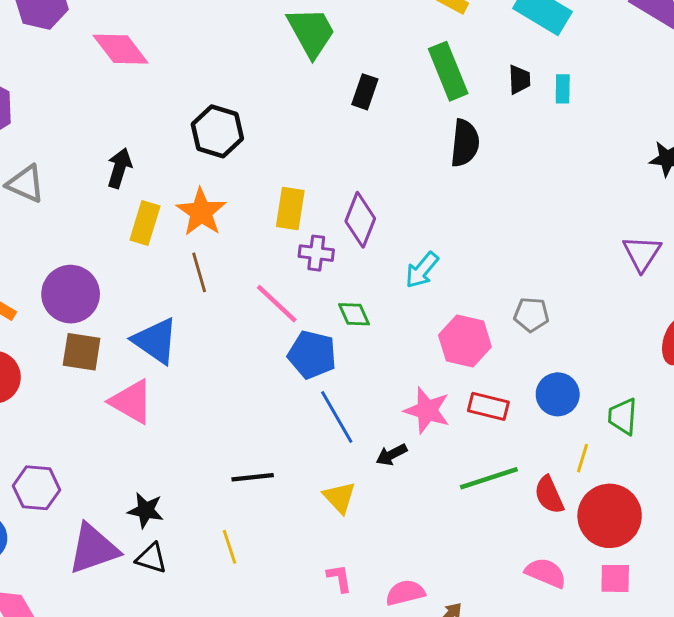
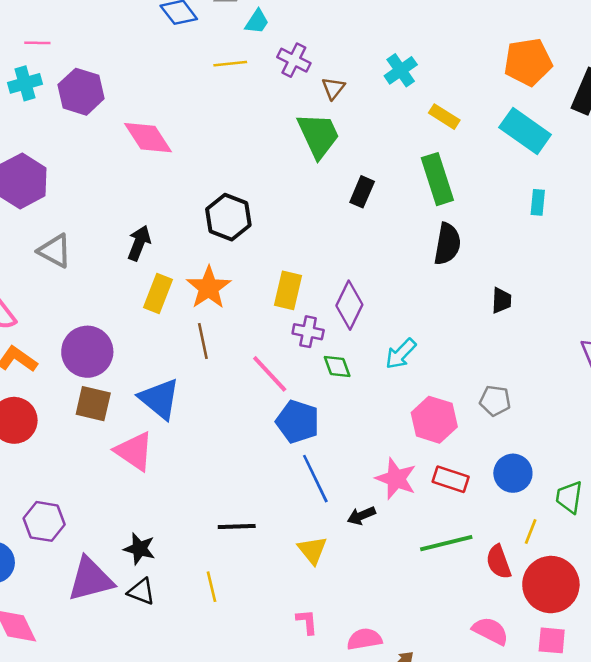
black trapezoid: (519, 79) -> (501, 300), moved
green diamond: (354, 314) -> (337, 366), moved

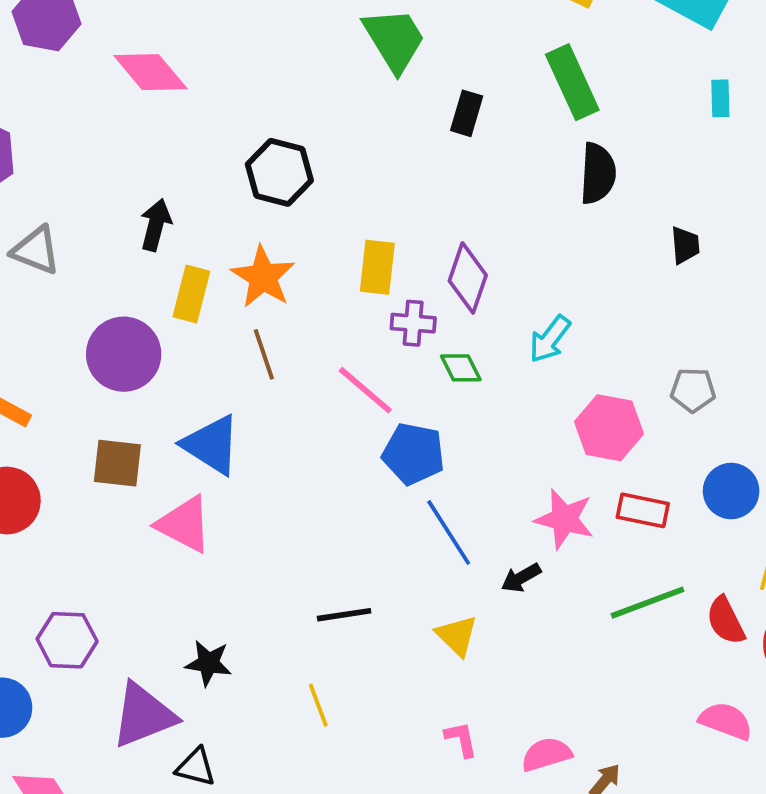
purple circle: (87, 352) -> (124, 354), moved
black triangle: (141, 592) -> (196, 767), moved

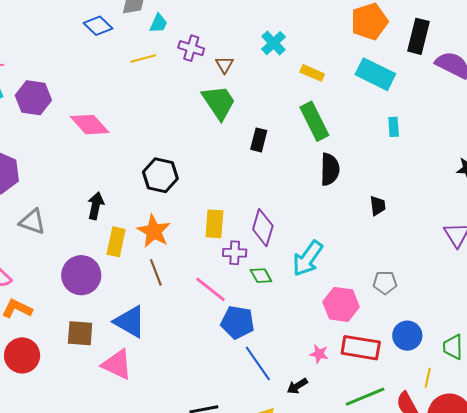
cyan arrow: (550, 339) -> (308, 258), size x1.4
red rectangle: (643, 510) -> (361, 348), size x1.4
pink star: (564, 519) -> (319, 354), size x0.6

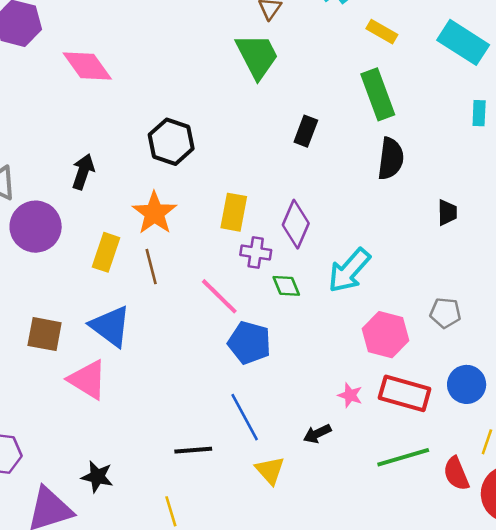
black rectangle: (259, 140) -> (306, 131), moved
yellow rectangle: (116, 242) -> (106, 252), moved
purple circle: (81, 275) -> (36, 227), moved
blue line: (258, 363) -> (245, 417), moved

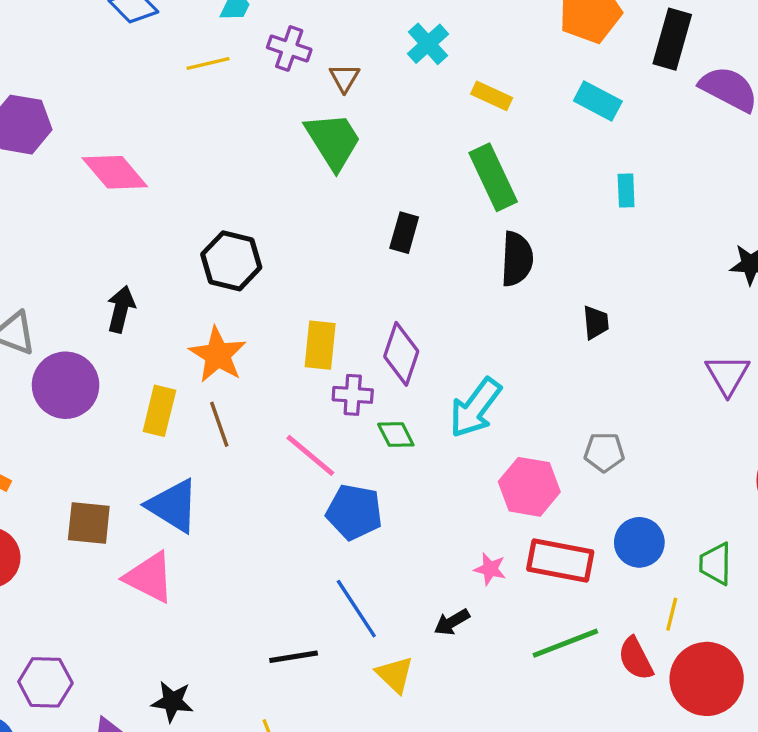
cyan rectangle: (463, 42) -> (598, 101), size x0.7

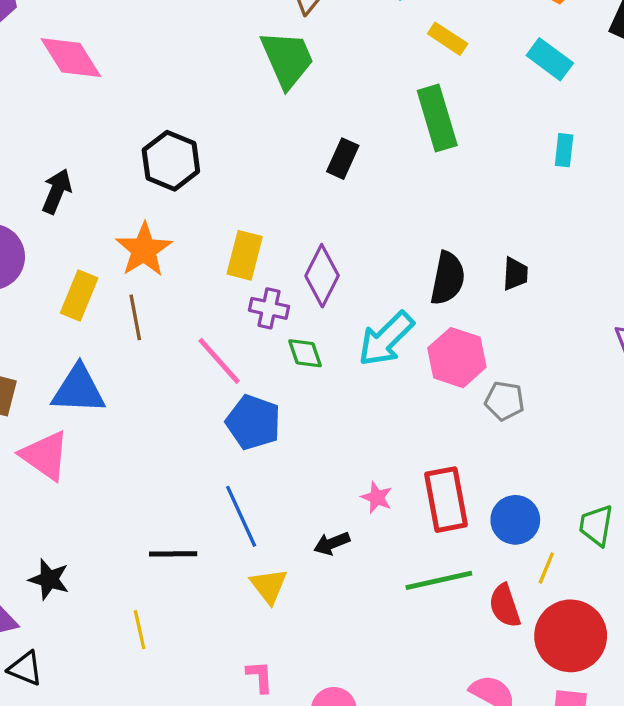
black semicircle: (517, 259) -> (448, 278), moved
pink hexagon: (529, 487) -> (457, 358), moved
blue triangle: (173, 506) -> (78, 390), turned -38
blue circle: (639, 542) -> (515, 520), moved
red rectangle: (560, 561) -> (446, 500), turned 60

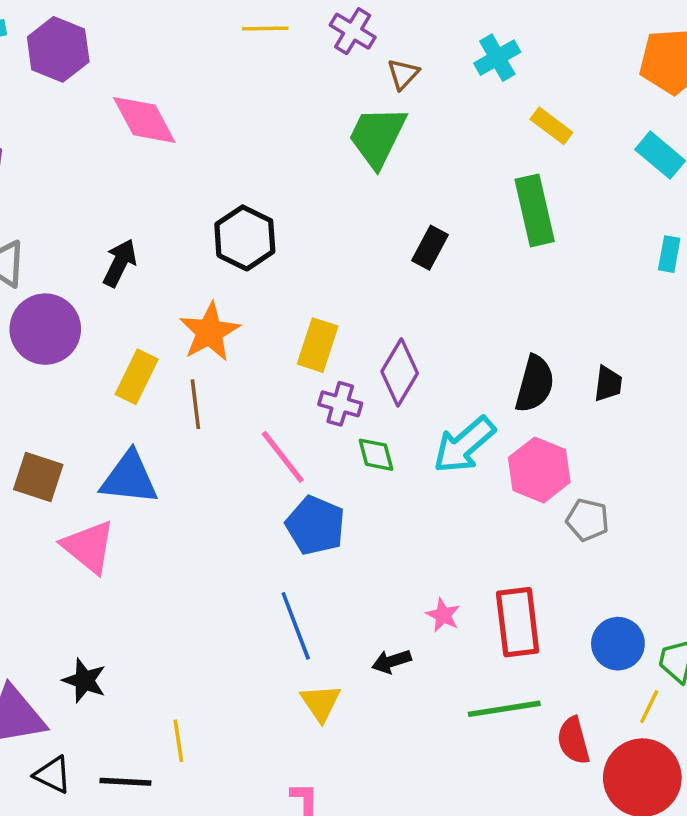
green trapezoid: (287, 59) -> (377, 137), turned -134
blue circle: (515, 520) -> (618, 644), moved
black line: (173, 554) -> (125, 782), moved
yellow line: (546, 568) -> (649, 707), moved

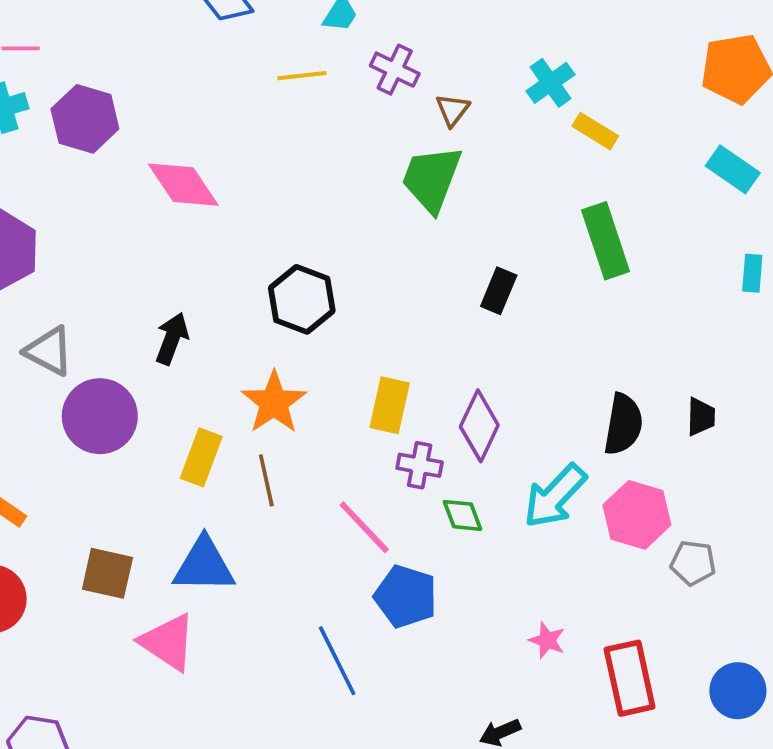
yellow rectangle: (551, 126) -> (595, 131), moved
pink star: (443, 615) -> (547, 640), moved
blue line: (296, 626) -> (337, 661), moved

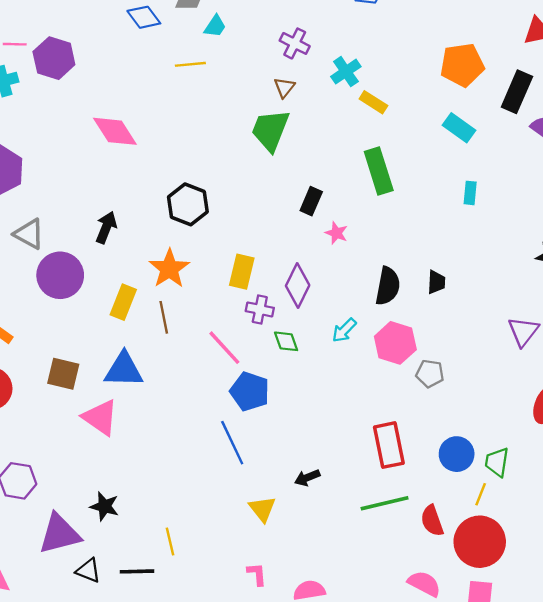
purple cross: (395, 70) -> (295, 43), moved
purple hexagon: (85, 119) -> (54, 58), moved
cyan arrow: (555, 496) -> (344, 330), size x0.6
pink star: (547, 640) -> (336, 233), moved
blue line: (337, 661) -> (232, 443), moved

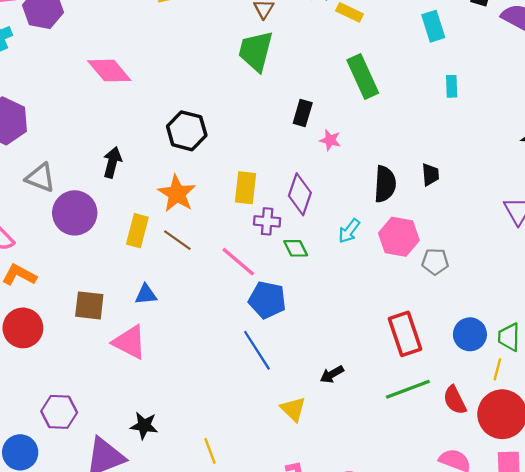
cyan rectangle: (459, 128) -> (433, 26), turned 44
brown line: (164, 317) -> (177, 240), turned -36
blue triangle: (124, 370) -> (146, 294), size x0.6

